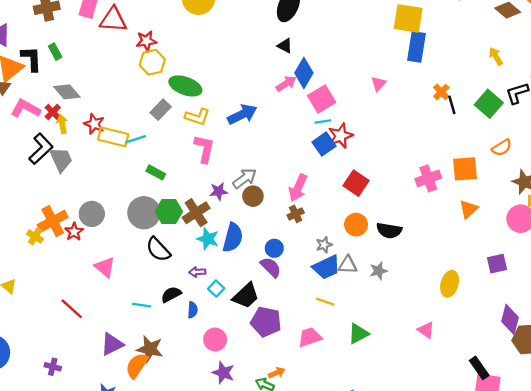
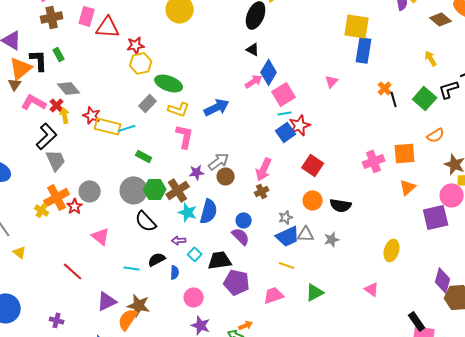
gray trapezoid: (61, 159) -> (56, 160), moved
purple square: (497, 264) -> (436, 217), moved, size x1.5
black trapezoid: (246, 296) -> (220, 260), turned -145

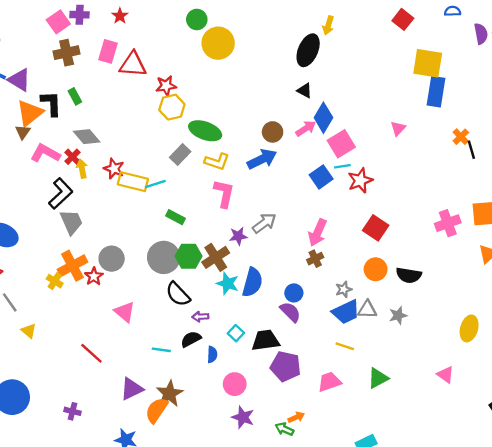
blue square: (286, 132) -> (321, 177), moved
brown circle: (226, 176) -> (273, 132), moved
purple arrow: (179, 240) -> (200, 317), moved
brown star: (139, 305) -> (170, 394), turned 30

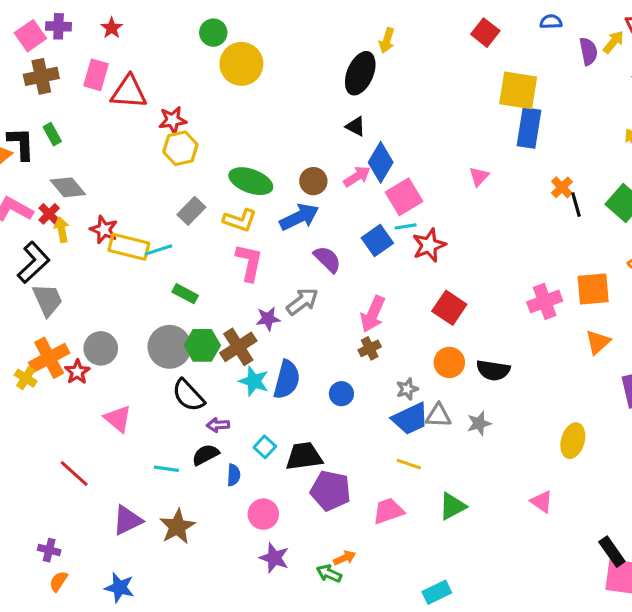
green ellipse: (205, 131) -> (251, 181), moved
purple semicircle: (290, 312) -> (327, 259), moved
orange semicircle: (157, 410) -> (59, 581), moved, size x0.6

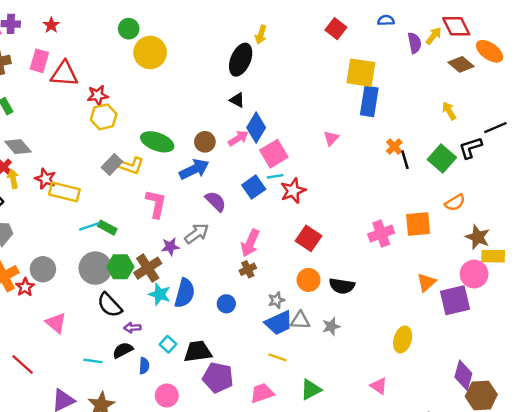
yellow L-shape: (240, 220) -> (131, 166), moved
cyan line: (159, 250) -> (89, 226), moved
orange triangle: (598, 342) -> (426, 282), moved

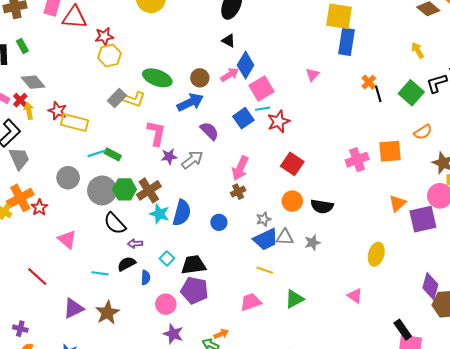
purple star: (170, 247) -> (169, 156), moved
gray circle: (43, 269) -> (68, 178), moved
purple pentagon: (218, 378) -> (195, 290), moved

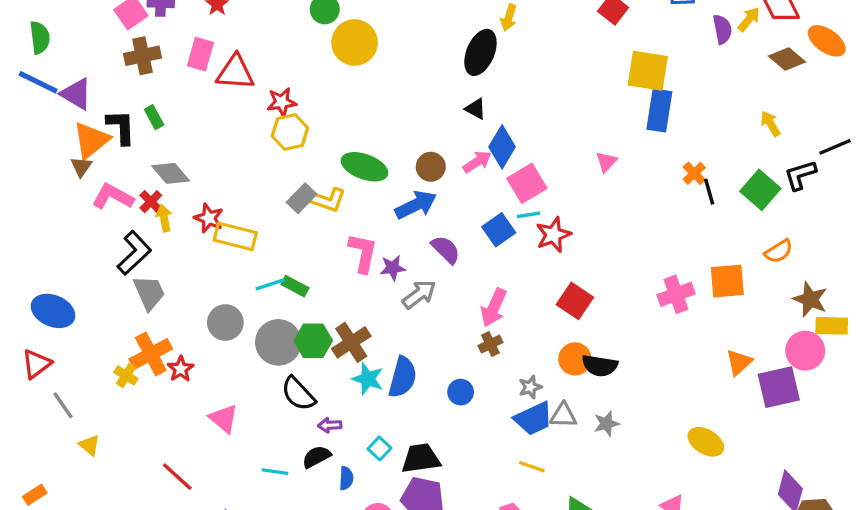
purple star: (169, 156) -> (393, 268), moved
black semicircle: (322, 206) -> (600, 366), moved
yellow ellipse: (376, 254) -> (706, 442), turned -75

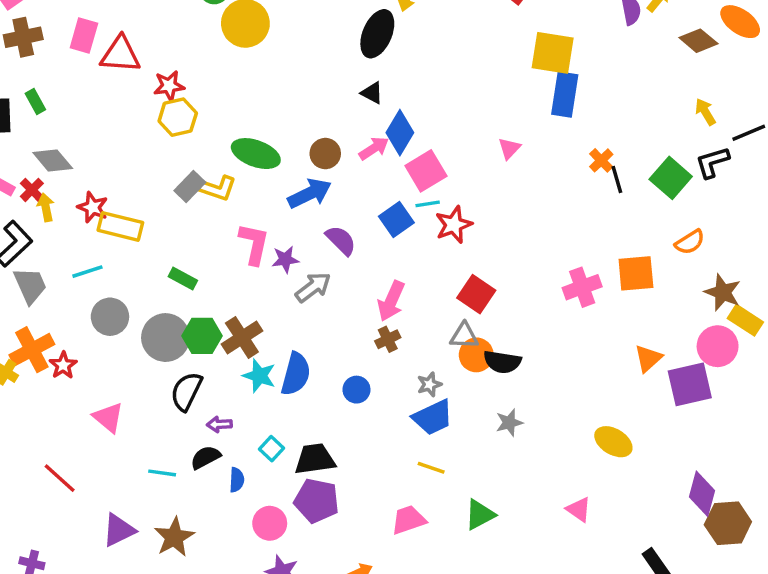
yellow arrow: (770, 124) -> (705, 112), moved
cyan line: (270, 284) -> (87, 272), moved
yellow rectangle: (832, 326) -> (745, 320), turned 32
black semicircle: (298, 394) -> (186, 391), turned 69
gray triangle: (563, 415) -> (464, 336), moved

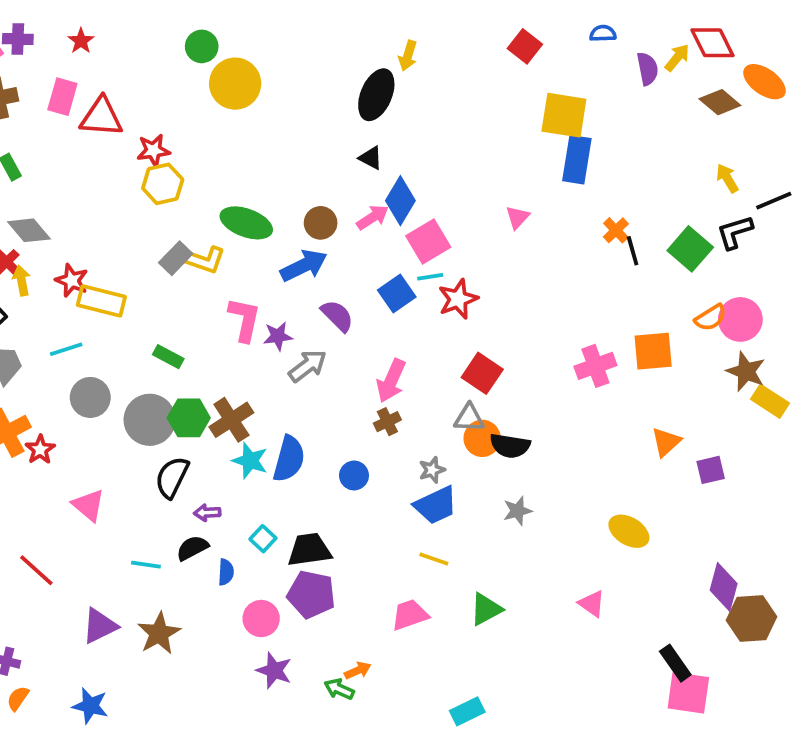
pink circle: (718, 346) -> (740, 319), moved
purple square: (690, 384) -> (711, 470), size x0.6

